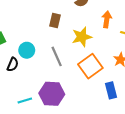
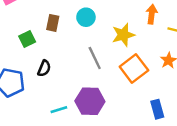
brown rectangle: (55, 20) -> (53, 23), moved
cyan circle: (27, 50) -> (86, 17), moved
blue rectangle: (111, 90) -> (157, 109), moved

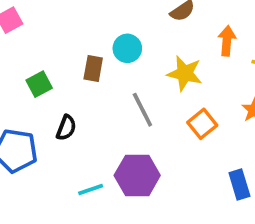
brown rectangle: (53, 23) -> (93, 69), moved
yellow star: (123, 35) -> (185, 73), turned 30
orange square: (134, 68) -> (202, 124), size x0.7

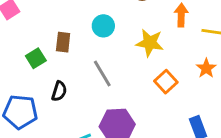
brown rectangle: (93, 69) -> (63, 42), moved
gray line: (142, 110) -> (102, 74), moved

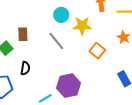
cyan circle: (103, 26) -> (61, 15), moved
gray line: (102, 74) -> (56, 41), moved

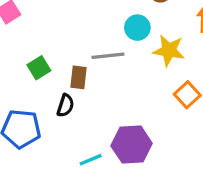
brown rectangle: (23, 34) -> (78, 77), moved
gray line: (56, 41) -> (108, 56), moved, turned -66

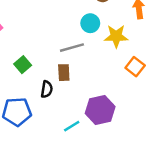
brown rectangle: (78, 77) -> (64, 73), moved

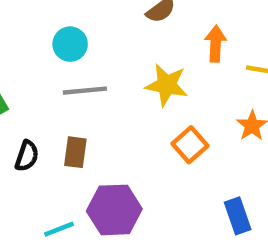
cyan circle: (90, 23) -> (70, 44), moved
brown rectangle: (64, 73) -> (75, 152), moved

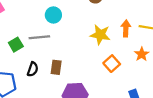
orange arrow: (216, 44) -> (126, 28), moved
gray line: (85, 91) -> (39, 37), moved

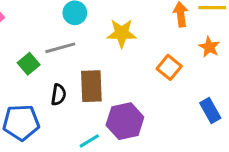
yellow star: (100, 35) -> (122, 33), moved
brown rectangle: (56, 67) -> (91, 86), size x1.5

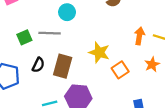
yellow star: (122, 33) -> (99, 52), moved

